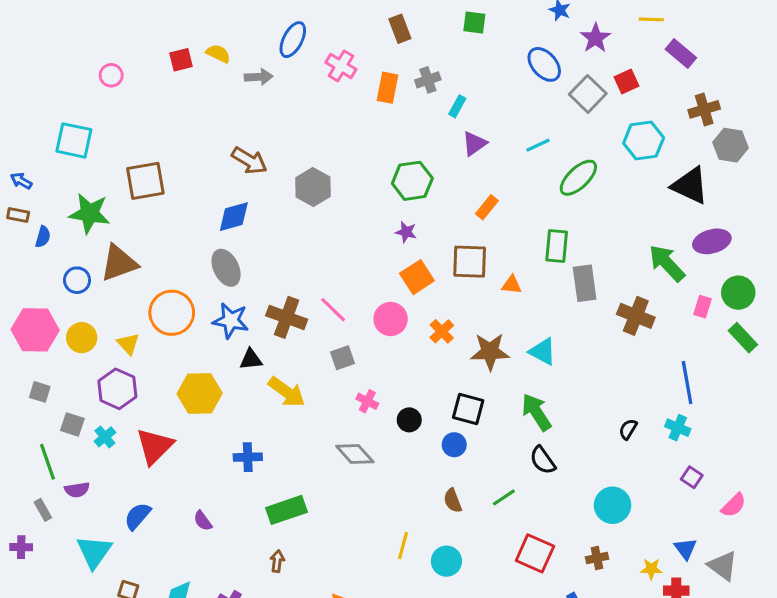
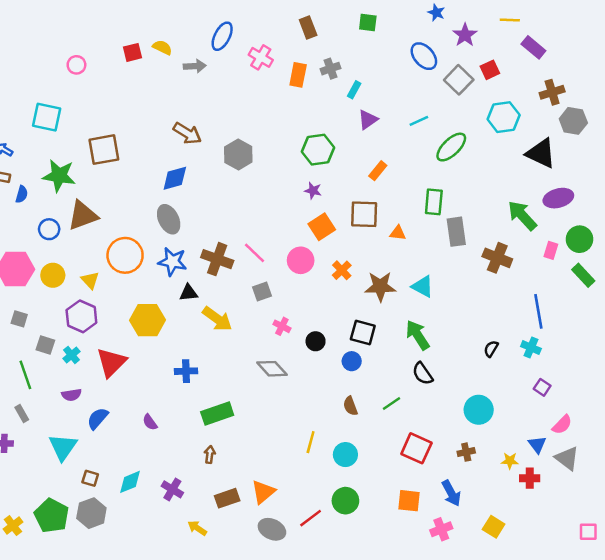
purple semicircle: (77, 490) -> (71, 395), moved
pink semicircle: (734, 505) -> (562, 425), moved

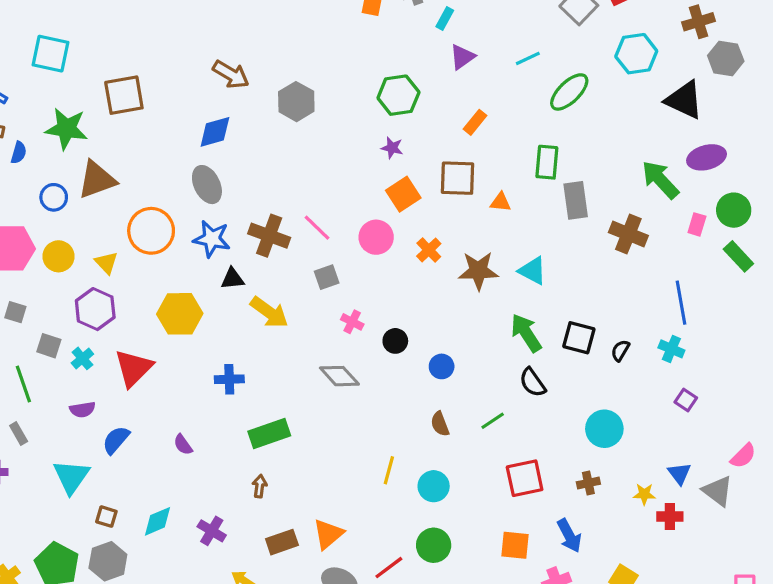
black square: (363, 333) -> (579, 338), moved
pink semicircle: (562, 425) -> (743, 456), moved
red square: (416, 448) -> (525, 478), turned -36

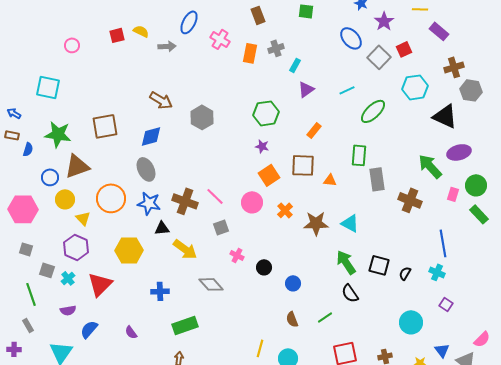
brown square: (124, 95) -> (105, 126), moved
yellow circle: (59, 256) -> (65, 199), moved
gray diamond: (339, 376) -> (211, 284), moved
cyan circle: (604, 429) -> (411, 322), moved

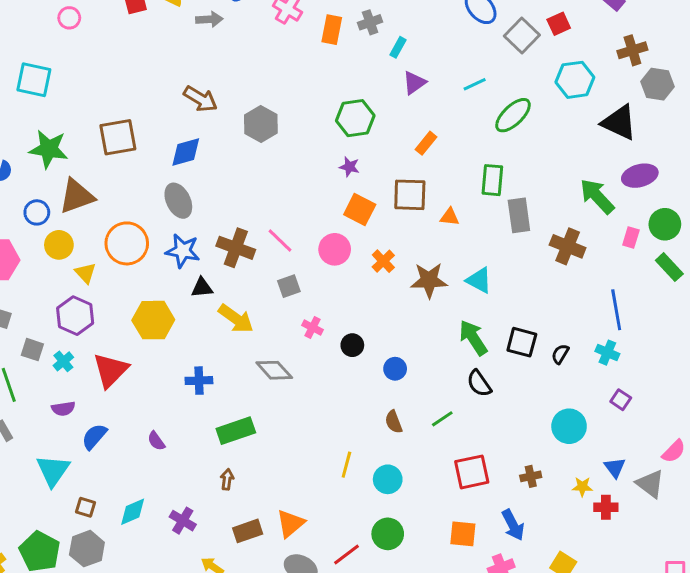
orange square: (269, 175) -> (360, 210), turned -30

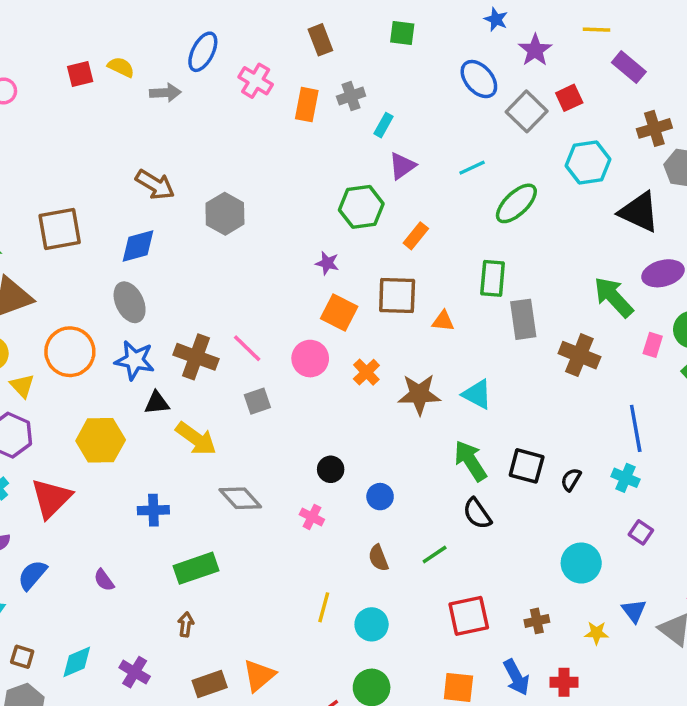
green hexagon: (355, 118) -> (361, 207), moved
pink cross: (313, 327) -> (312, 517), moved
red cross: (606, 507) -> (564, 682), moved

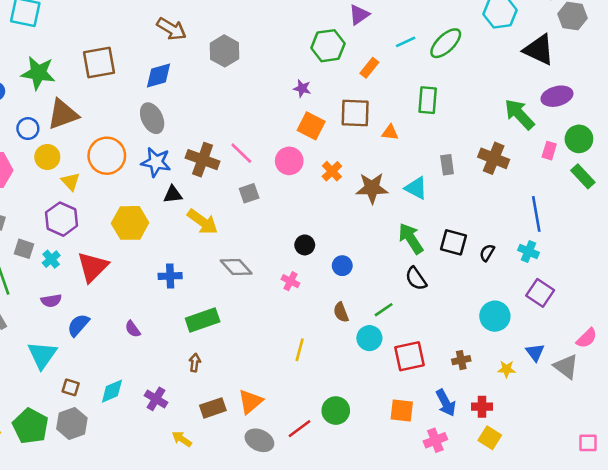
cyan line: (472, 168) -> (406, 42), moved
gray rectangle: (523, 319) -> (447, 165), moved, size x0.7
purple square: (641, 532) -> (540, 293), size x1.5
cyan circle: (372, 624) -> (369, 338), moved

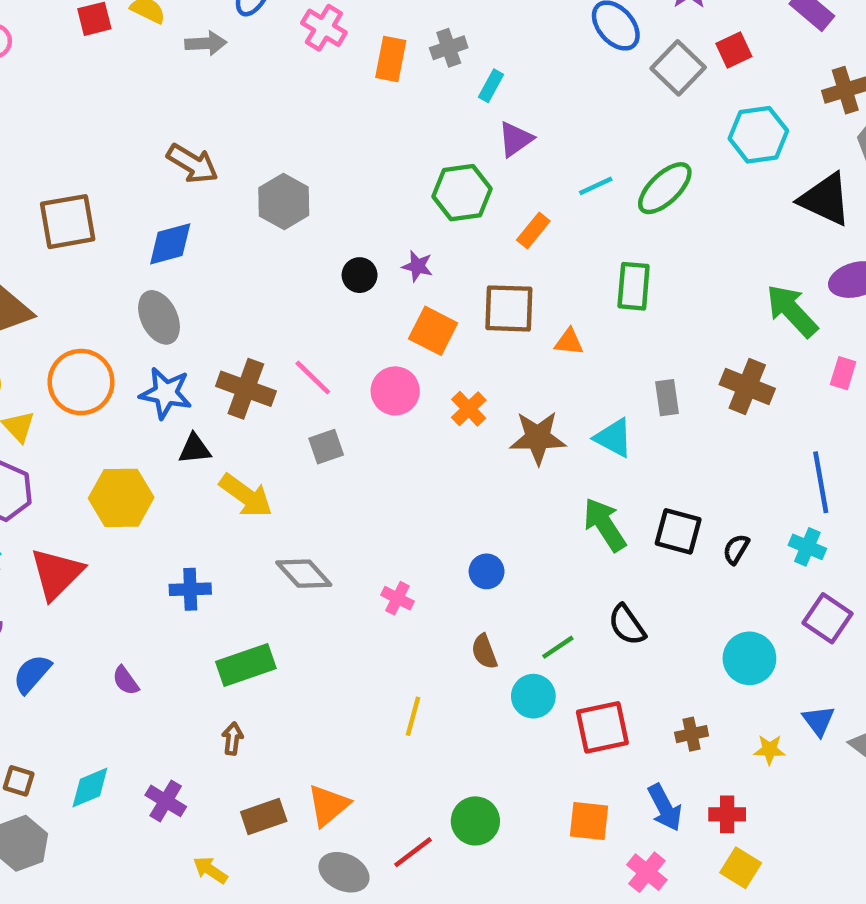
black circle: (305, 245) -> (360, 275), moved
black semicircle: (416, 279) -> (627, 625), moved
pink cross: (435, 440) -> (647, 872), turned -30

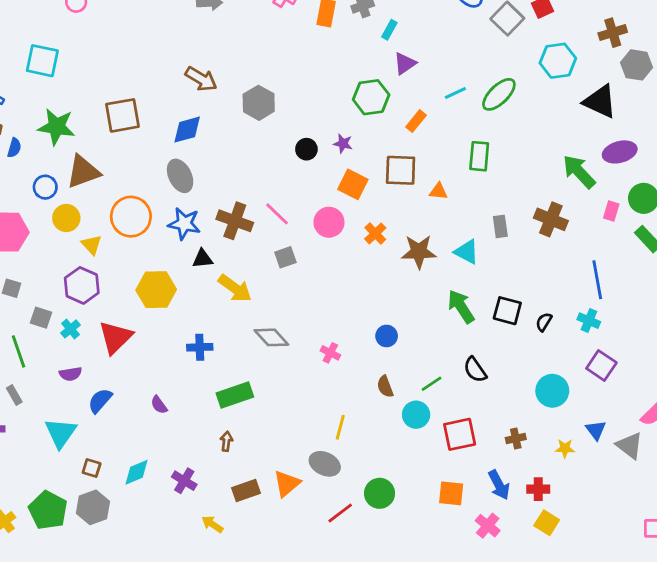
gray ellipse: (344, 872) -> (325, 464), moved

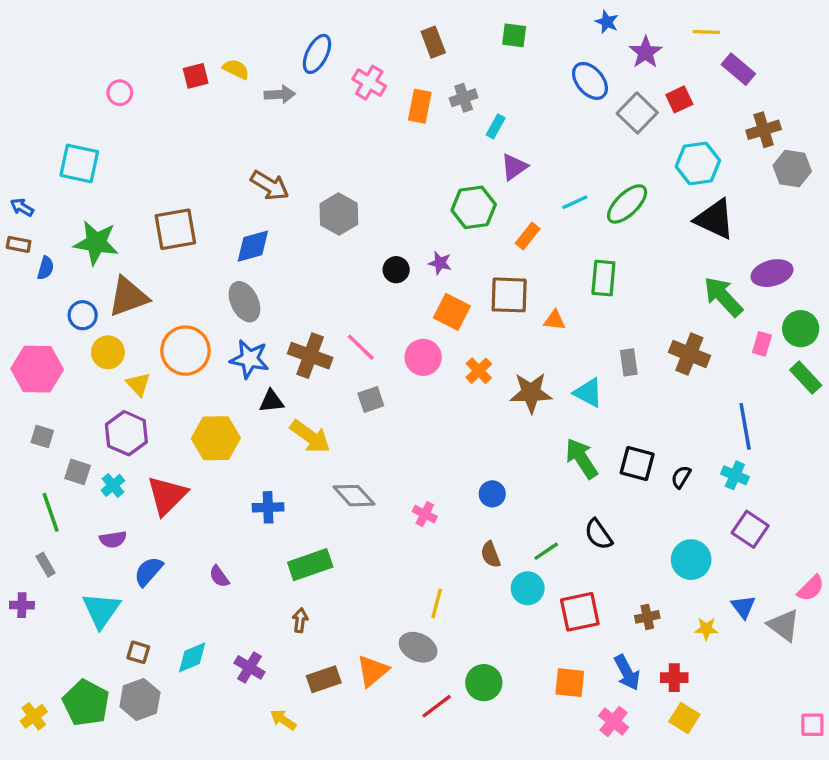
black triangle: (600, 101) -> (715, 219), moved

